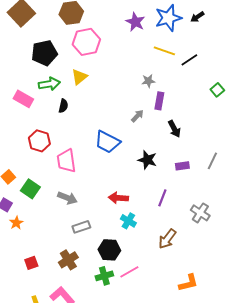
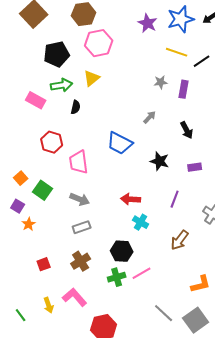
purple rectangle: (159, 101) -> (184, 89), moved
gray rectangle: (81, 227) -> (82, 227), moved

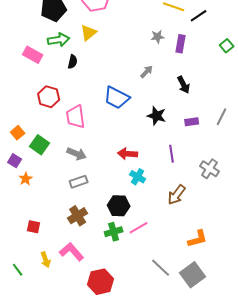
purple line: (175, 199) -> (172, 154), turned -30
red square: (44, 264) -> (34, 227), moved, turned 32

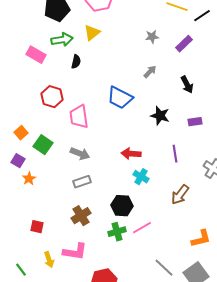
gray star: (158, 37) -> (152, 37), moved
purple rectangle: (181, 44) -> (184, 44), turned 36
pink L-shape: (72, 252) -> (75, 252), turned 140

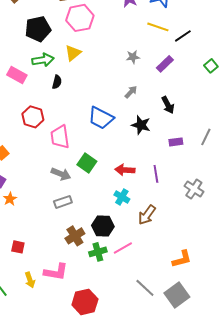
black star: (160, 116) -> (141, 125), moved
green square: (43, 145) -> (87, 163), moved
red arrow: (131, 154) -> (125, 170), moved
brown arrow: (180, 195) -> (147, 215), moved
brown cross: (81, 216) -> (75, 236), moved

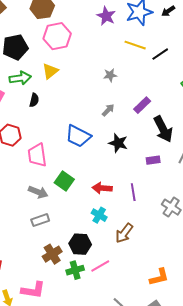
purple rectangle: (165, 64) -> (142, 105), moved
black arrow: (168, 105) -> (163, 129), moved, size x1.5

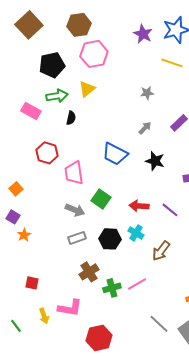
purple line: (133, 192) -> (170, 210), turned -42
black hexagon: (80, 244) -> (110, 239), moved

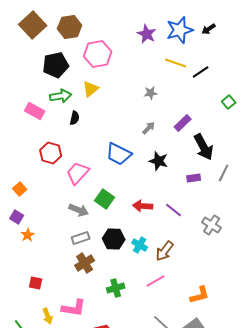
brown hexagon: (79, 25) -> (70, 27), moved
pink trapezoid: (74, 173) -> (78, 173), turned 50
cyan cross: (136, 233) -> (140, 245), moved
brown cross: (89, 272) -> (85, 263), moved
pink line: (137, 284) -> (156, 281), moved

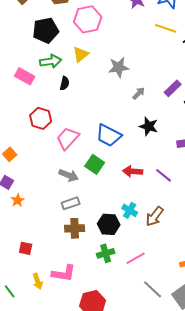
gray star: (151, 93) -> (119, 67), moved, size x1.5
blue trapezoid: (119, 154) -> (109, 135), moved
black hexagon: (114, 239) -> (109, 224), moved
brown cross: (85, 263) -> (75, 228), turned 30
pink line: (156, 281) -> (136, 258), moved

